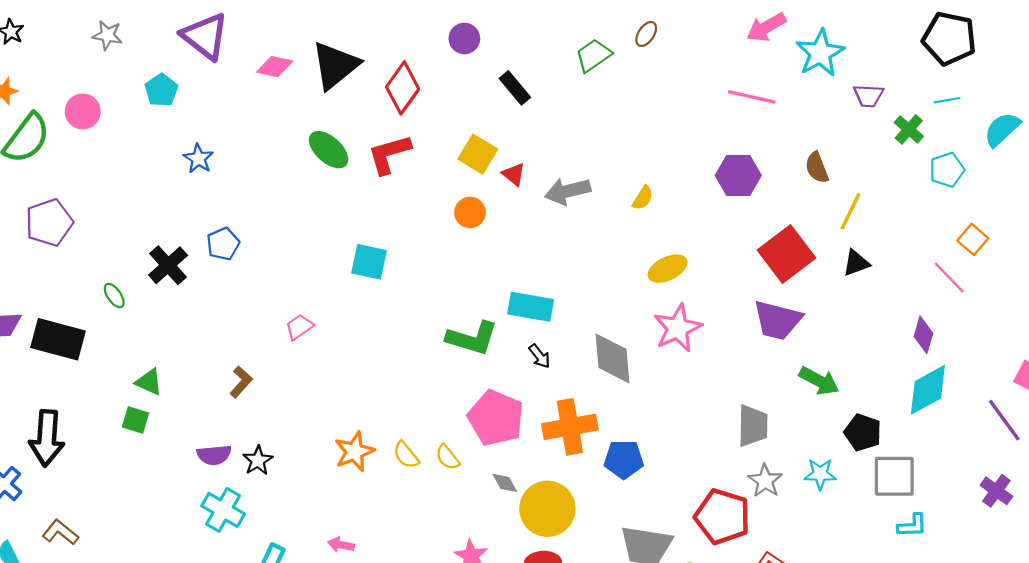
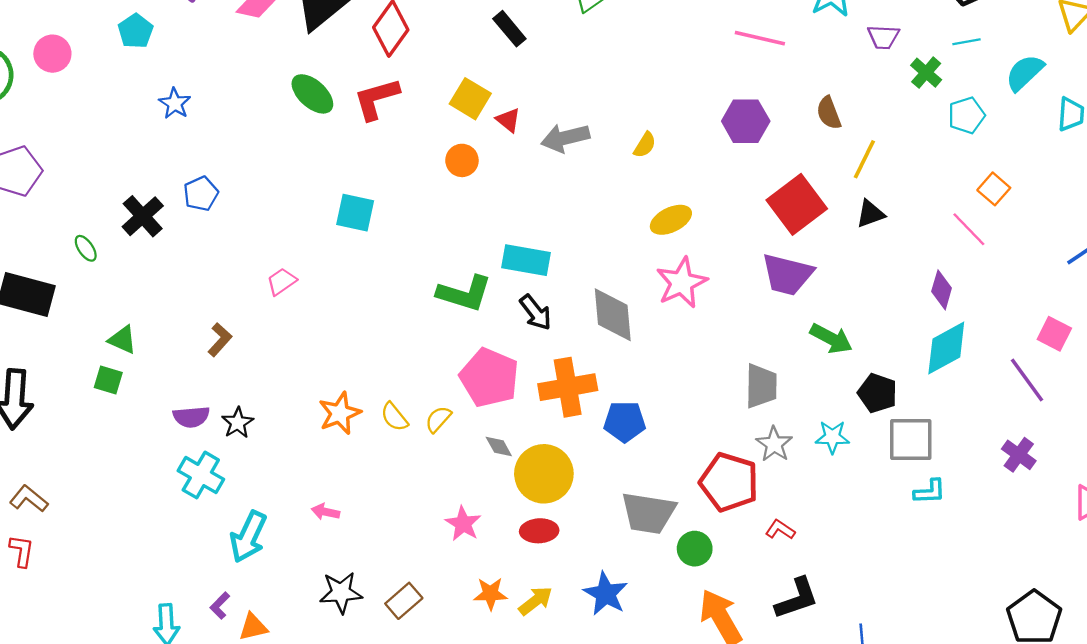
black arrow: (540, 356) -> (536, 312), size x1.4
yellow semicircle: (448, 457) -> (438, 419), turned 80

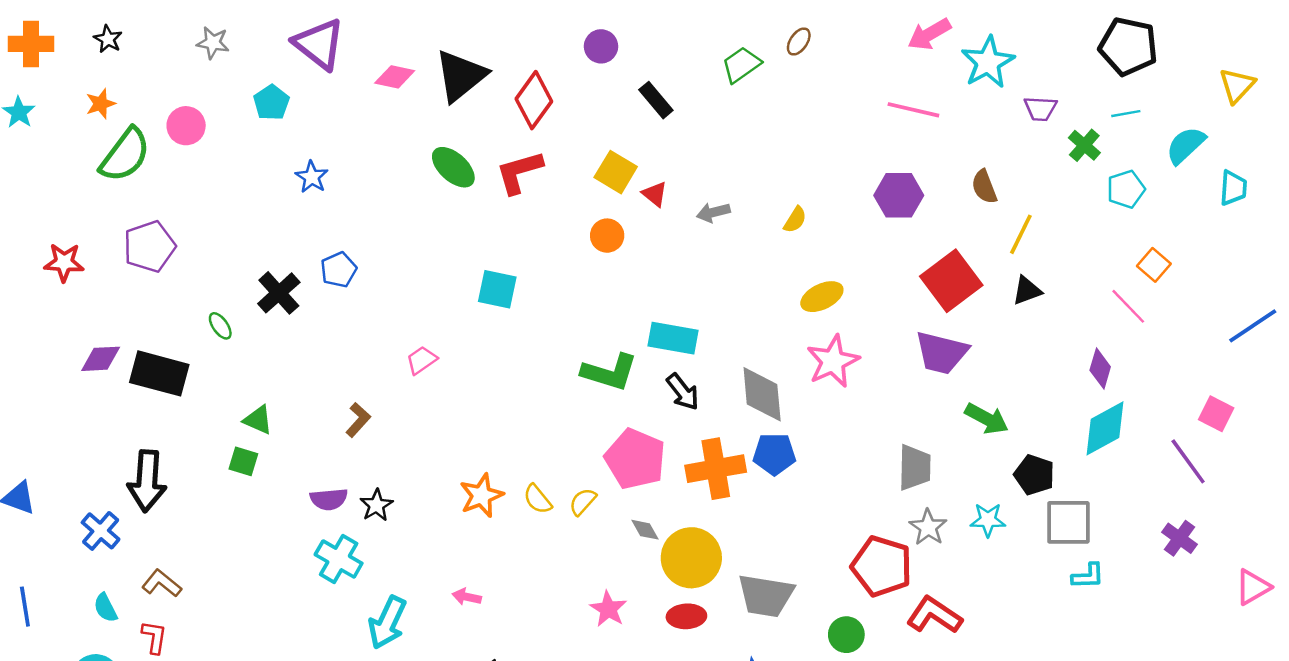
gray arrow: (565, 138) -> (713, 212), size x0.7
blue pentagon: (625, 422) -> (774, 454), moved
gray trapezoid: (648, 513) -> (766, 596), moved
red L-shape: (780, 530) -> (934, 615), size x1.8

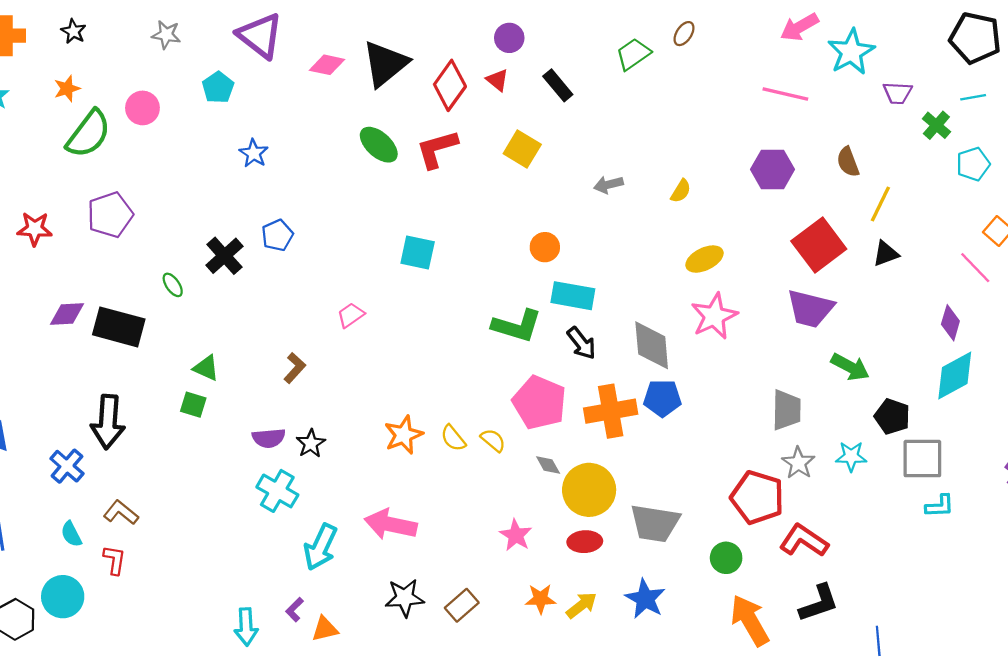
red triangle: (655, 194) -> (497, 80), moved
orange circle: (607, 236) -> (545, 247), moved
yellow semicircle: (583, 502) -> (493, 440), turned 88
pink arrow: (467, 597) -> (391, 524), size x2.0

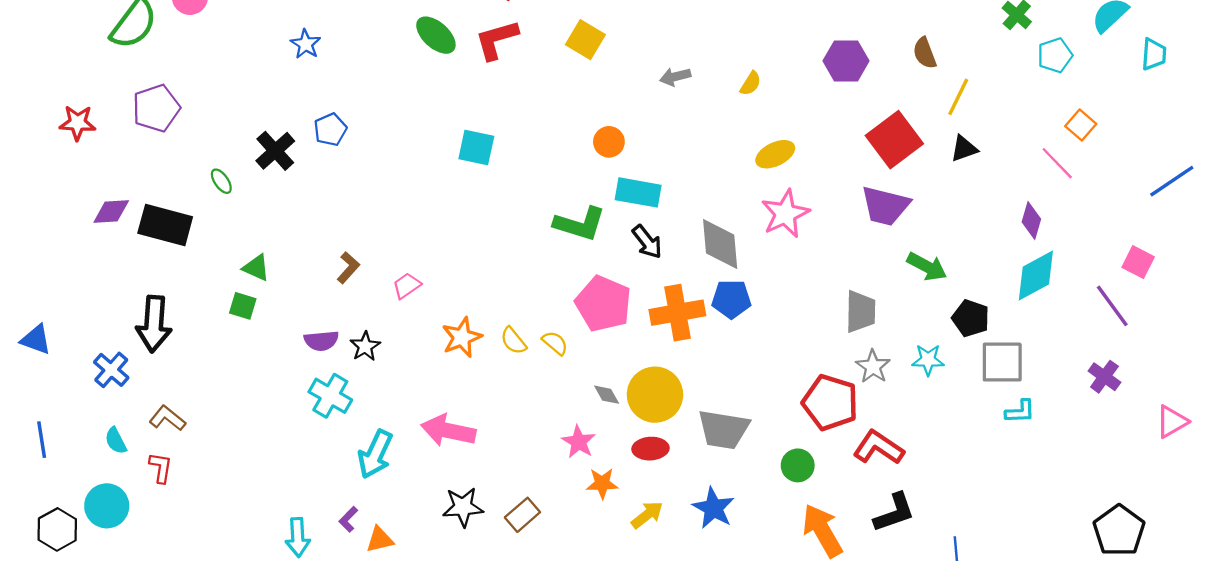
pink trapezoid: (351, 315) -> (407, 286), moved
gray diamond: (548, 465) -> (607, 395), moved
orange star: (541, 599) -> (602, 483), moved

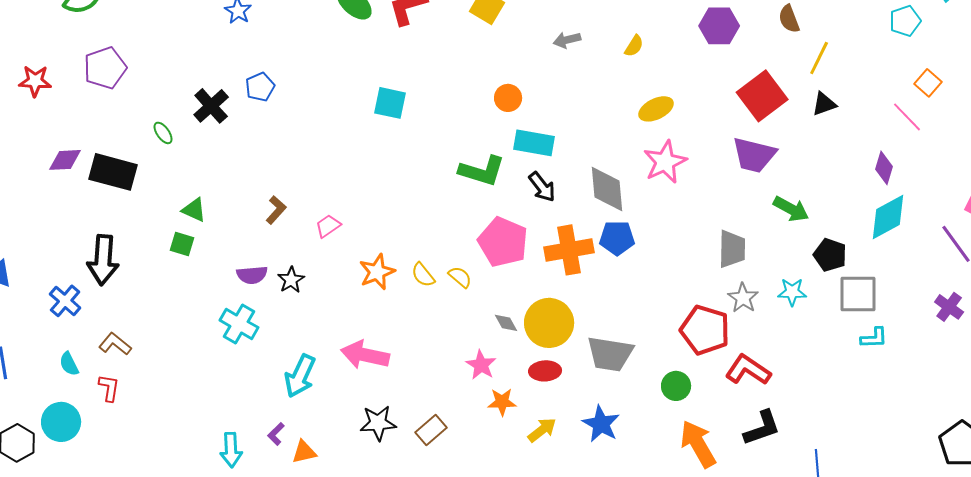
cyan cross: (330, 396) -> (239, 324), moved

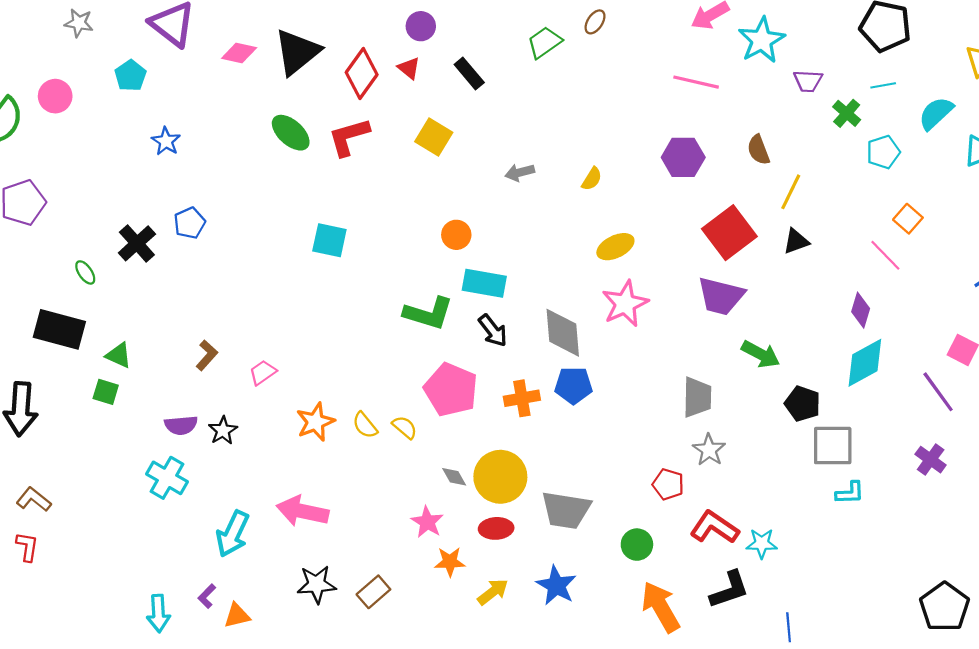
black rectangle: (113, 172) -> (59, 329), moved
orange cross: (569, 250) -> (522, 398), size x0.7
cyan star: (792, 292) -> (762, 543), moved
red pentagon: (705, 330) -> (668, 484), size x0.6

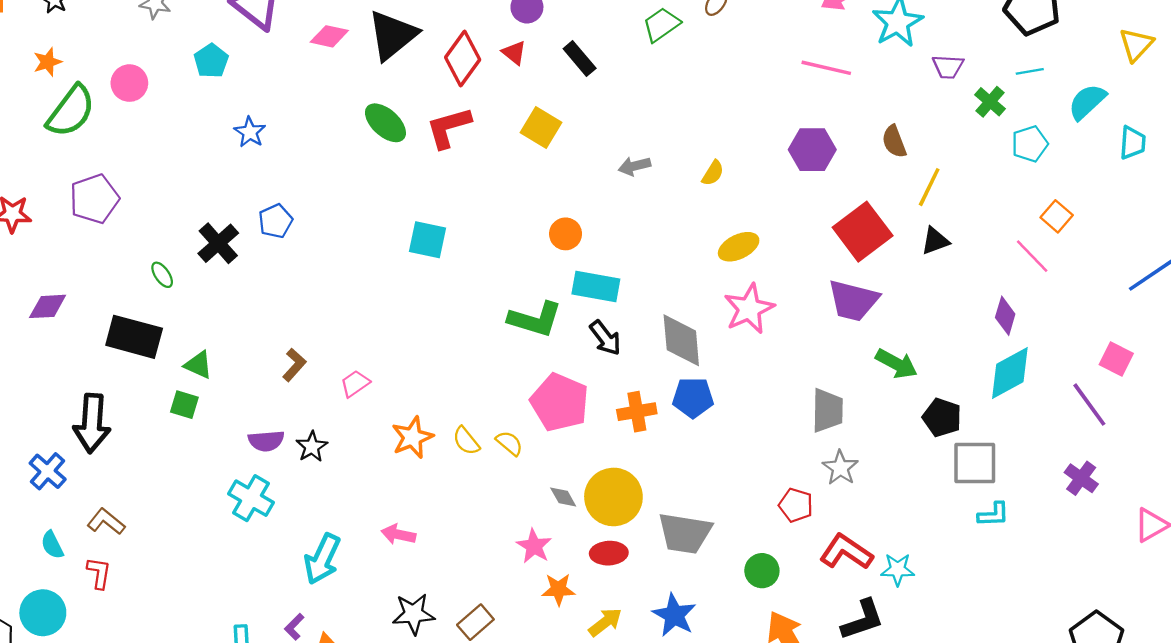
pink arrow: (302, 511) -> (398, 534), size x0.6

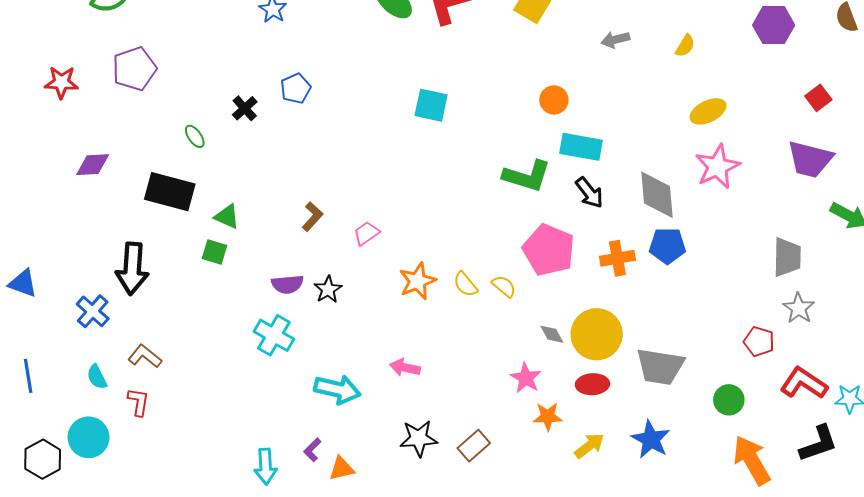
red square: (863, 232) -> (818, 98), size x0.5
black cross: (218, 243) -> (245, 108), size x0.7
cyan arrow: (322, 559) -> (337, 389), turned -102

